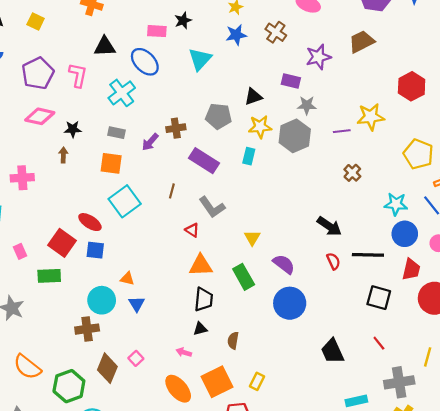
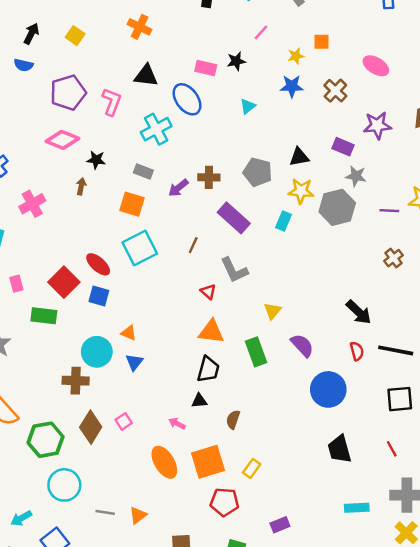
cyan triangle: (200, 59) -> (248, 106), size x0.6
pink cross: (22, 178) -> (32, 204), turned -35
black square: (379, 298) -> (400, 399), turned -30
blue circle: (290, 303) -> (328, 389), moved

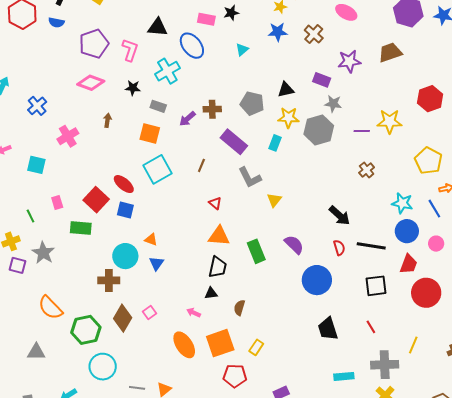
black star: (96, 160) -> (133, 88), moved
gray L-shape: (234, 270) -> (250, 177), moved
yellow triangle: (272, 311) -> (274, 200), moved

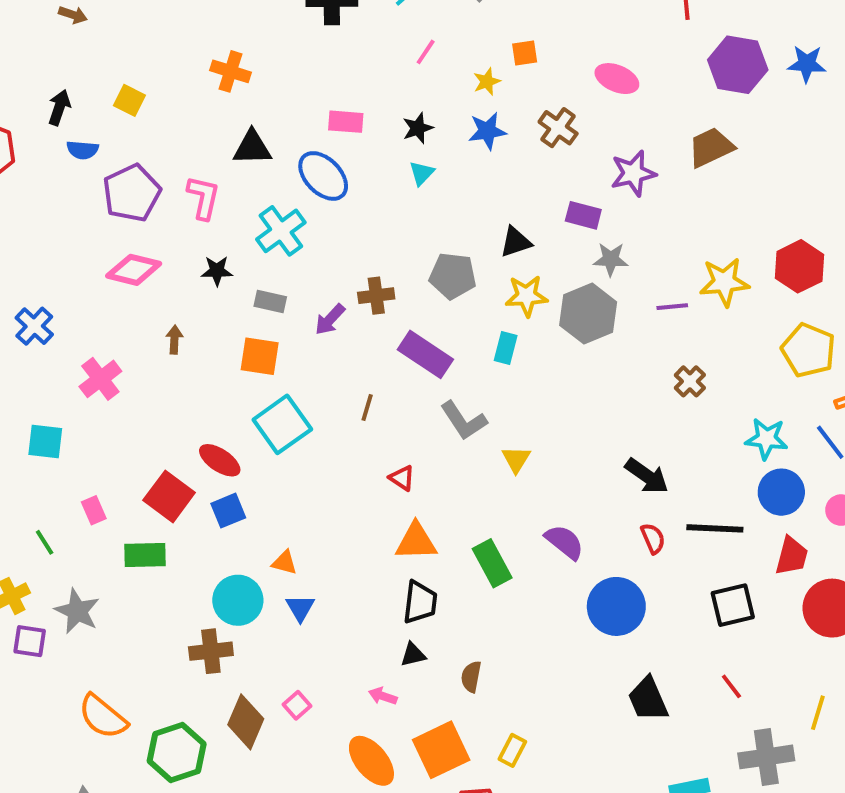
black star: (231, 13) -> (418, 128), moved
blue semicircle: (56, 22) -> (83, 150), moved
red hexagon: (430, 99) -> (799, 266), moved
blue square: (125, 210) -> (228, 511), turned -30

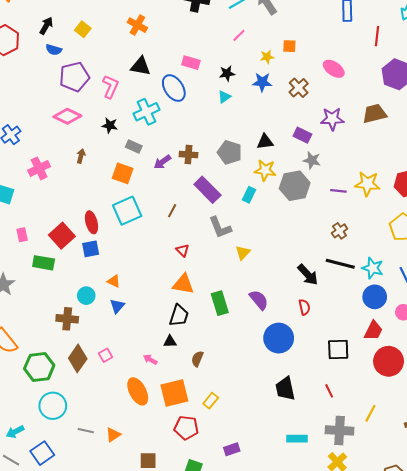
red ellipse: (220, 460) -> (92, 222), turned 30
black line: (715, 528) -> (340, 264), moved
cyan circle: (238, 600) -> (86, 296), size x0.7

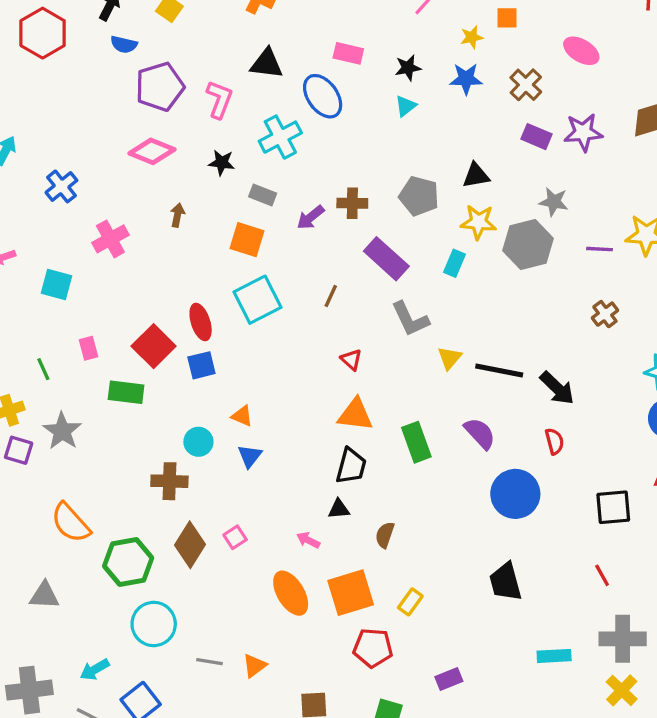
purple rectangle: (302, 135) -> (537, 137), moved
black line: (340, 264) -> (499, 370), moved
black trapezoid: (285, 389) -> (505, 582), moved

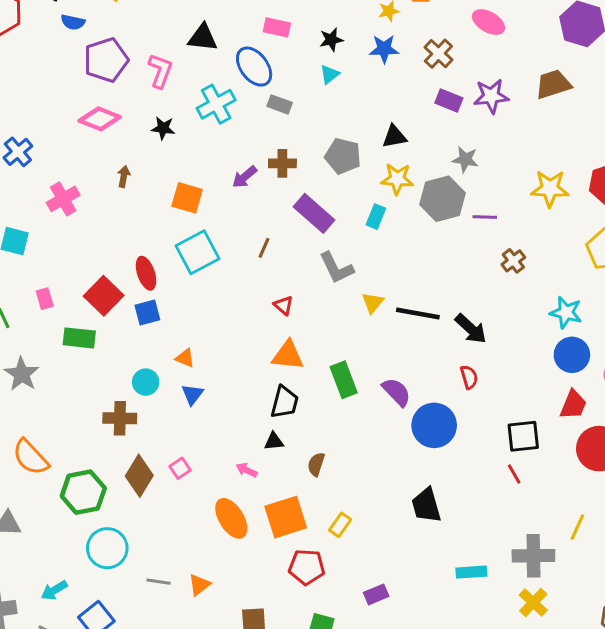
gray rectangle: (263, 195) -> (280, 104), moved
purple line: (599, 249) -> (485, 217), moved
purple semicircle: (480, 433) -> (396, 392), moved
red line: (602, 575) -> (514, 474), moved

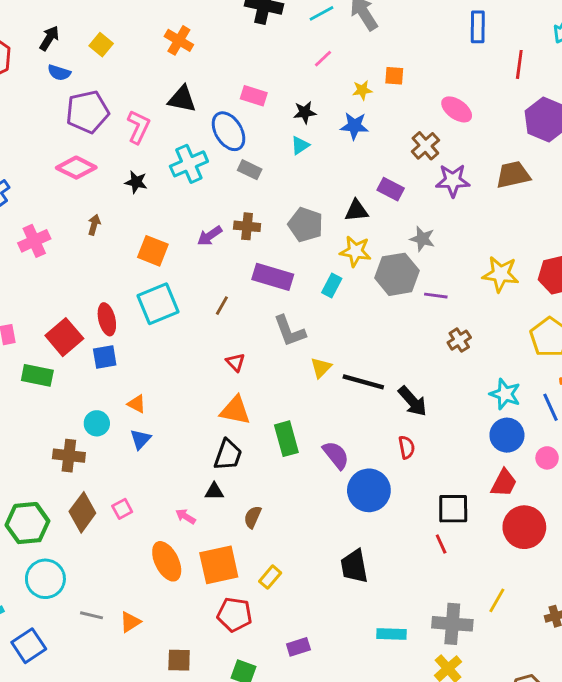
brown cross: (438, 54) -> (425, 146), moved
purple rectangle: (449, 100) -> (391, 189), moved
purple rectangle: (314, 213) -> (273, 277), turned -30

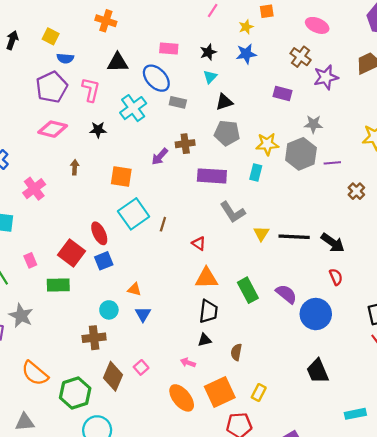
blue semicircle: (59, 73) -> (65, 58), moved
black triangle: (356, 211) -> (224, 102), moved
brown line: (222, 306) -> (163, 224), moved

